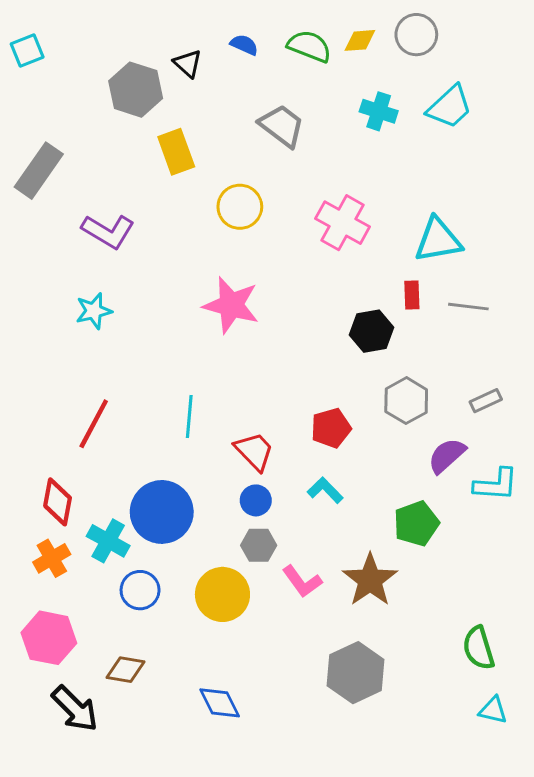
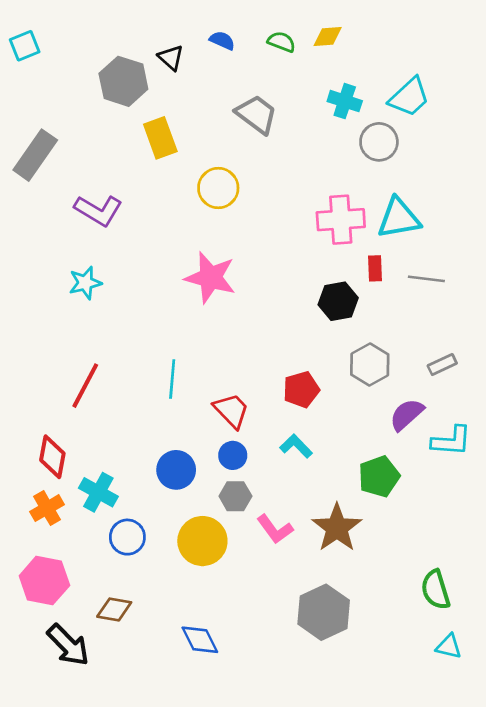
gray circle: (416, 35) -> (379, 142), moved
green semicircle: (309, 46) -> (281, 42), size x0.7
pink cross: (343, 223) -> (341, 220), moved, turned -33
blue circle: (162, 512) -> (176, 470), moved, size x0.7

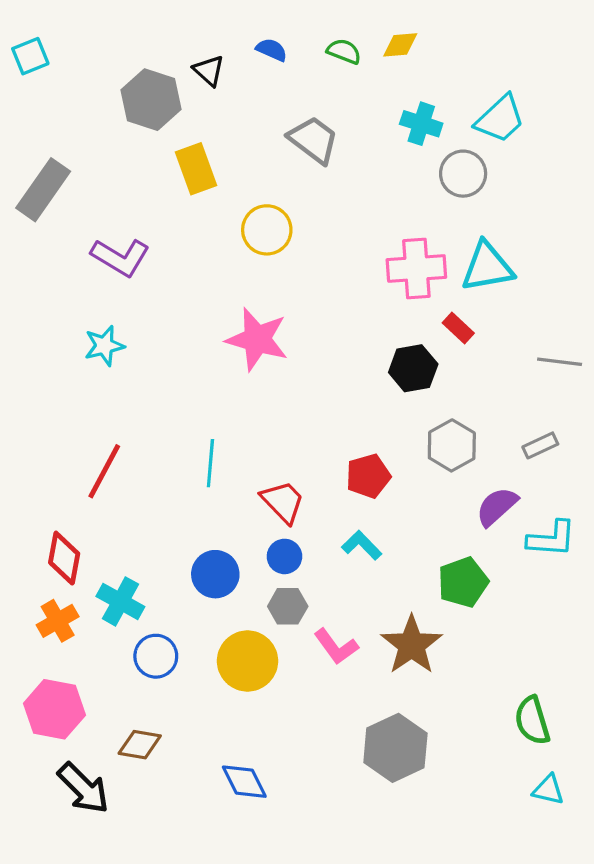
red rectangle: (375, 268) -> (458, 328), turned -45
gray line: (426, 279) -> (560, 362), moved

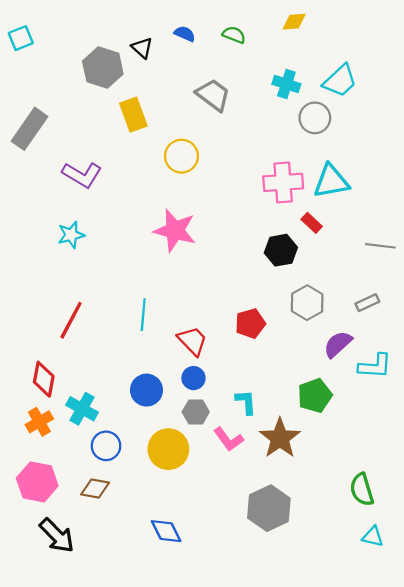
yellow diamond: (400, 45) -> (294, 22), moved
cyan L-shape: (362, 545) -> (246, 402), moved, turned 40
brown diamond: (140, 745) -> (95, 488), moved

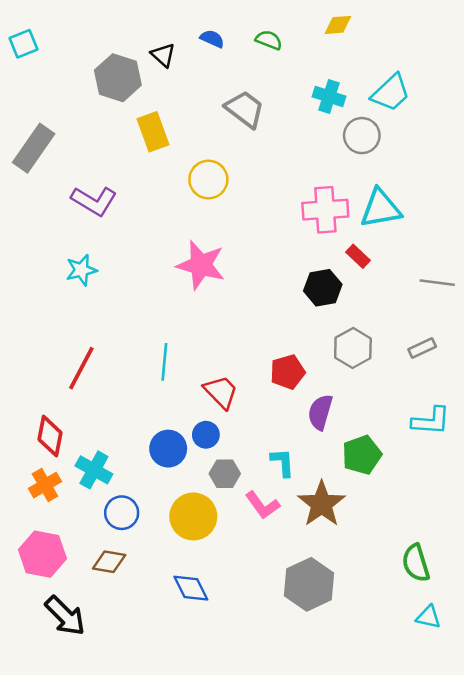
purple semicircle: (338, 344) -> (320, 412), moved, turned -32
blue circle: (193, 378) -> (206, 435), moved
blue diamond: (166, 531) -> (191, 588), moved

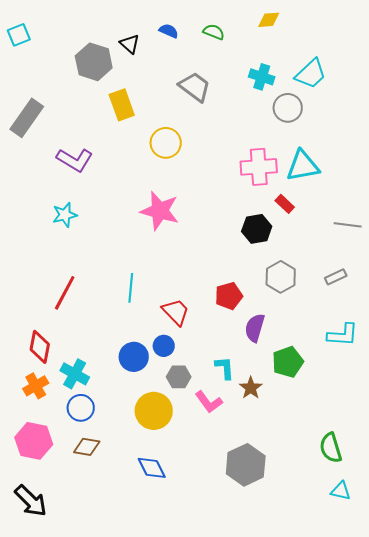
brown star: (322, 504) -> (251, 388), moved, size x0.6
blue circle: (122, 513) -> (81, 408), moved
black arrow: (65, 616) -> (31, 501), moved

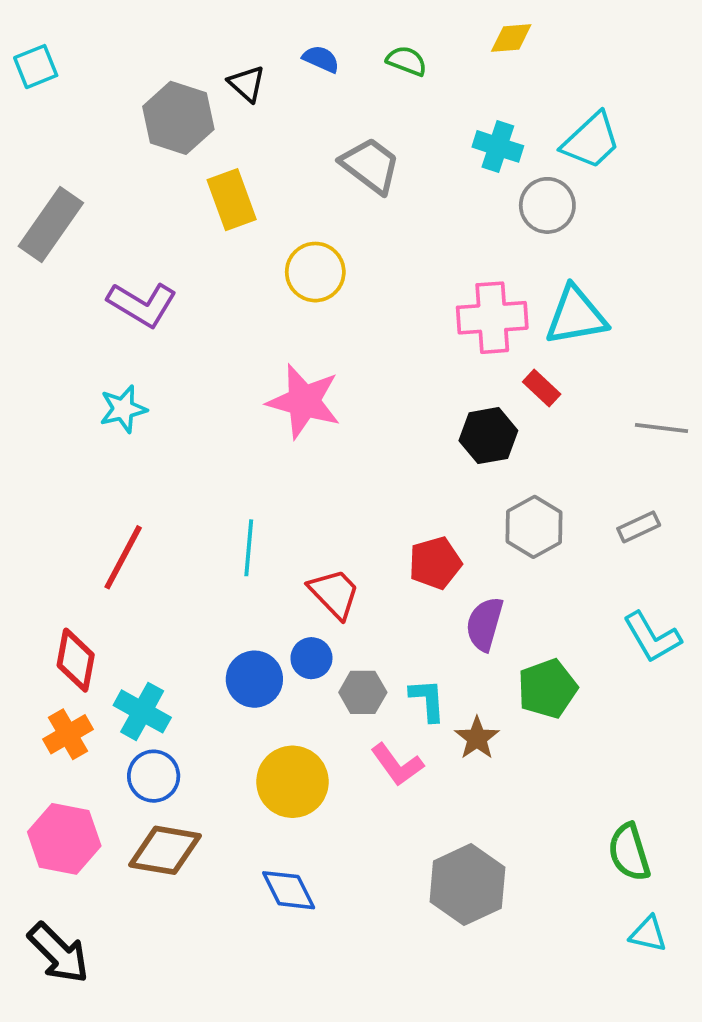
cyan L-shape: (343, 335) -> (652, 637), turned 56
gray hexagon: (179, 377) -> (363, 692), moved
brown diamond: (87, 447) -> (165, 850), size x1.4

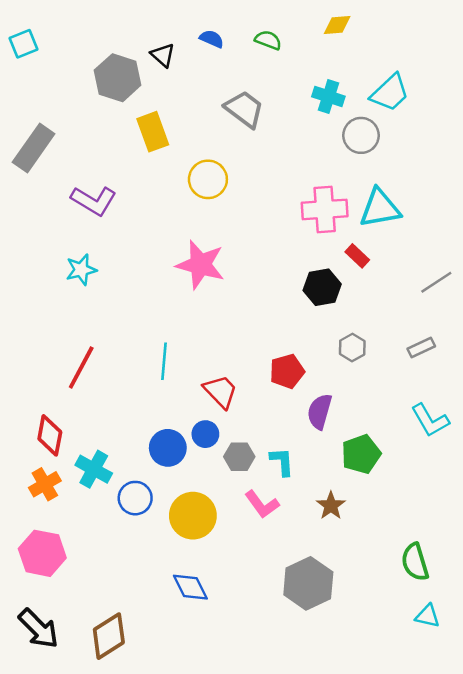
gray line: (661, 428) -> (436, 282), turned -40
gray hexagon: (534, 527) -> (352, 347), size x0.7
brown star: (477, 738) -> (331, 506), moved
blue circle: (154, 776) -> (135, 498), moved
brown diamond: (165, 850) -> (109, 636), moved, turned -42

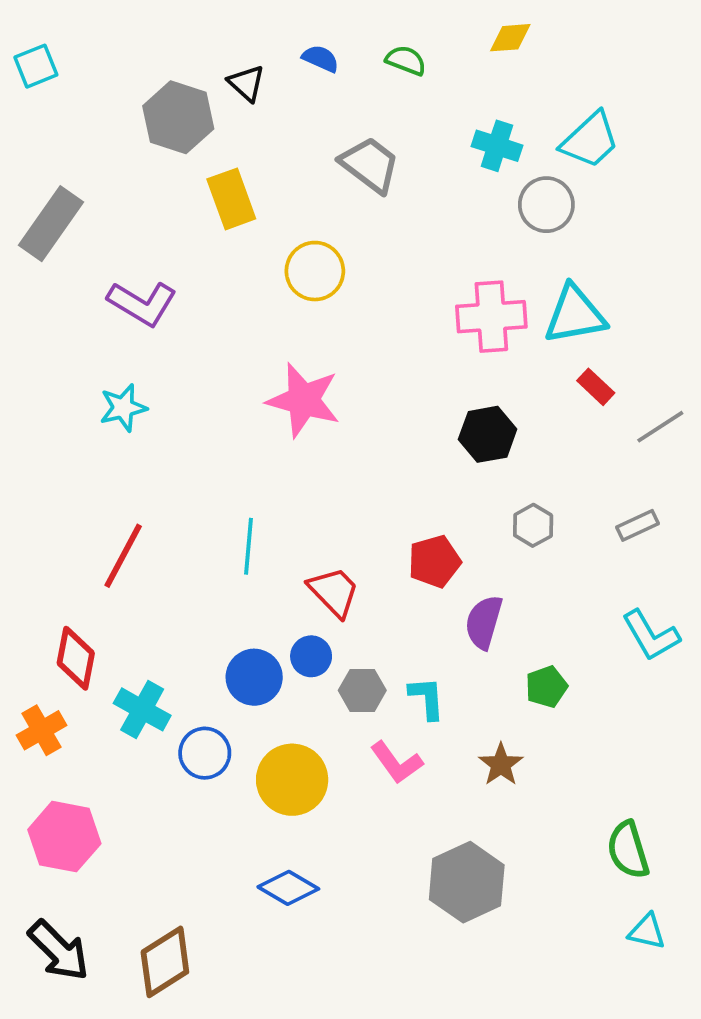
red rectangle: (357, 256) -> (596, 387), moved
green pentagon: (361, 454) -> (546, 687), size x0.7
orange cross: (45, 484) -> (42, 730), moved
blue diamond: (190, 587) -> (288, 888), turned -33

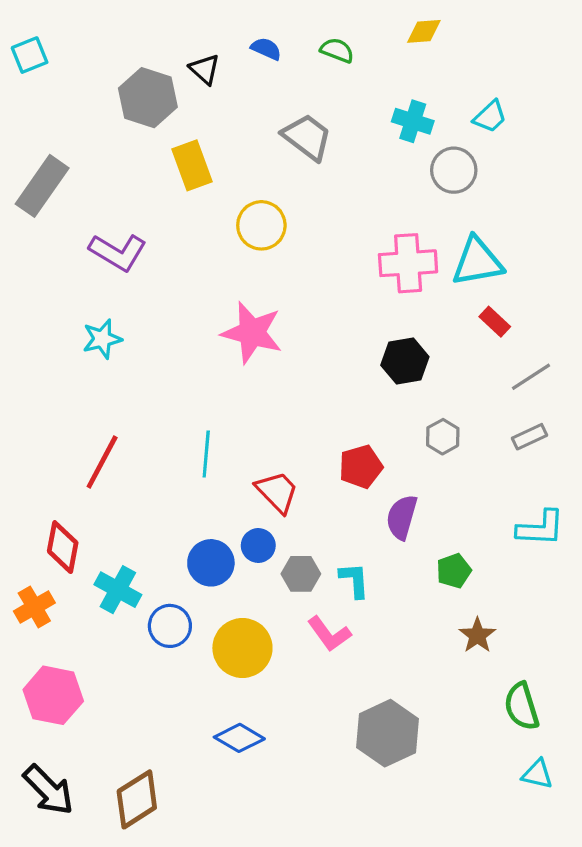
cyan trapezoid: (590, 140) -> (490, 117), size x0.7
gray line: (660, 427) -> (531, 377), moved
cyan L-shape: (651, 635) -> (541, 528), turned -57
brown star: (501, 764) -> (477, 635), moved

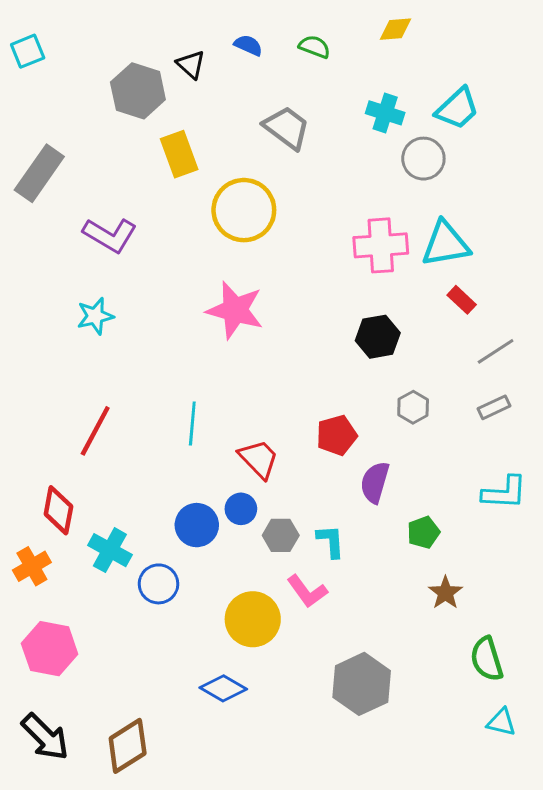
cyan trapezoid: (490, 117) -> (457, 109), size x1.4
yellow circle: (261, 225) -> (244, 210), size x1.4
yellow circle: (242, 648) -> (253, 619), moved

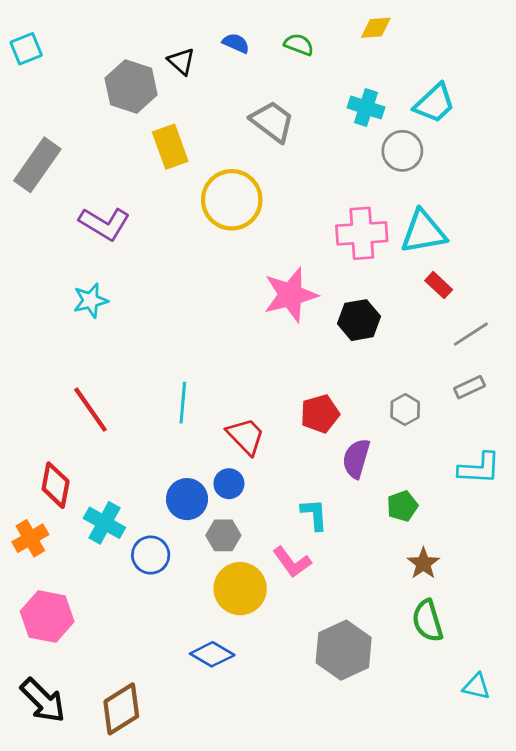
pink star: (235, 310) -> (290, 295), moved, turned -30
gray hexagon: (413, 407) -> (405, 410), moved
red line: (95, 431) -> (90, 410), turned -63
gray hexagon: (281, 535) -> (223, 535), moved
green semicircle: (487, 659) -> (428, 621), moved

